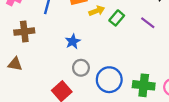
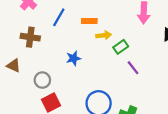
purple line: (148, 23) -> (133, 68), moved
gray circle: (81, 68) -> (42, 80), moved

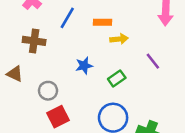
green rectangle: (121, 47) -> (117, 78), moved
purple line: (133, 68) -> (153, 61), moved

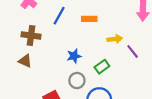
yellow arrow: (119, 39) -> (115, 39), moved
brown triangle: (15, 74) -> (25, 61), moved
gray circle: (48, 91) -> (77, 81), moved

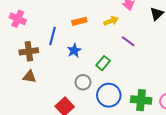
blue line: (59, 16) -> (52, 36), moved
yellow arrow: (115, 39) -> (111, 21), moved
blue star: (74, 56) -> (74, 50), moved

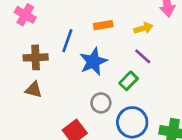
purple line: (128, 41) -> (143, 56), moved
blue star: (74, 50) -> (93, 62), size x1.5

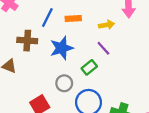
blue line: (67, 41) -> (47, 17), moved
brown cross: (36, 57) -> (27, 41), moved

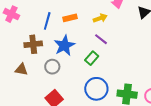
gray circle: (64, 83) -> (52, 67), moved

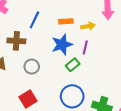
orange rectangle: (70, 18) -> (66, 21), moved
purple line: (101, 39) -> (85, 47), turned 56
blue star: (64, 45) -> (62, 45), moved

